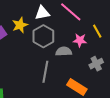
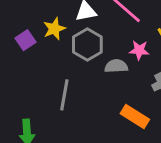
gray line: (45, 72) -> (64, 95), moved

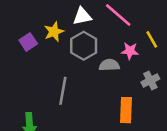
orange rectangle: (135, 116) -> (126, 110), turned 60

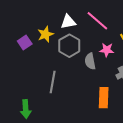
gray semicircle: (109, 65) -> (90, 61), turned -98

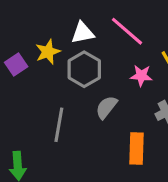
gray semicircle: (90, 61) -> (106, 107), moved, turned 49

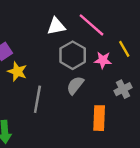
yellow star: (48, 52) -> (17, 72), moved, turned -30
gray hexagon: (84, 69) -> (73, 55), moved

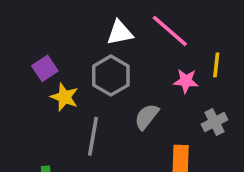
yellow line: (124, 49) -> (216, 65), turned 36
gray hexagon: (73, 55) -> (111, 76), moved

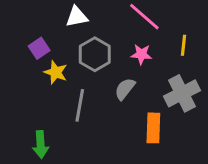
white triangle: (120, 33) -> (77, 17), moved
pink star: (186, 81) -> (141, 54), moved
gray cross: (214, 122) -> (182, 93), size x1.6

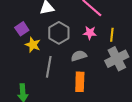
yellow line: (183, 45) -> (112, 35), moved
gray semicircle: (125, 89) -> (79, 56), turned 35
orange rectangle: (153, 128) -> (80, 82), moved

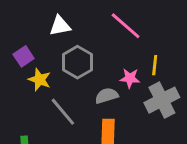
pink star: (90, 33) -> (130, 78), moved
gray line: (49, 67) -> (63, 112), turned -50

